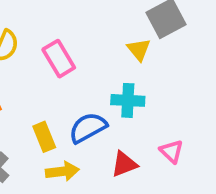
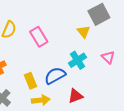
cyan cross: (128, 100) -> (77, 60), turned -36
pink triangle: (171, 151) -> (108, 57), moved

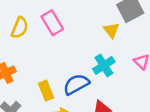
pink rectangle: (39, 37) -> (52, 23), moved

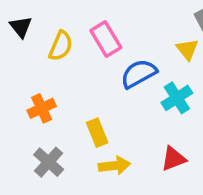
blue semicircle: (76, 84) -> (139, 74), moved

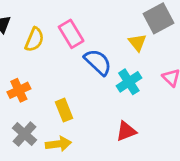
blue semicircle: (139, 74) -> (98, 62), turned 72
yellow arrow: (114, 166) -> (58, 144), moved

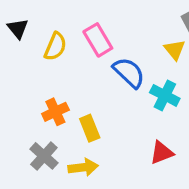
cyan cross: (129, 82) -> (165, 95), turned -30
orange cross: (19, 90) -> (55, 112), moved

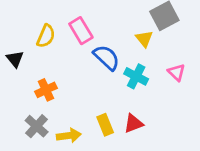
black triangle: (18, 28) -> (15, 59), moved
yellow rectangle: (90, 128) -> (105, 125), moved

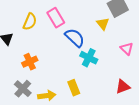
cyan cross: (136, 76) -> (89, 58), moved
red triangle: (133, 123) -> (123, 87), moved

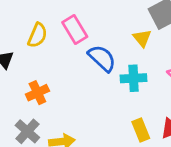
cyan cross: (89, 58) -> (134, 78), moved, turned -30
yellow rectangle: (74, 88) -> (141, 130), moved

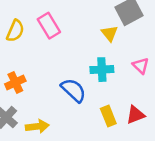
blue semicircle: (102, 58) -> (73, 90), moved

